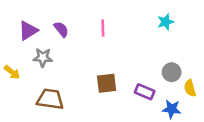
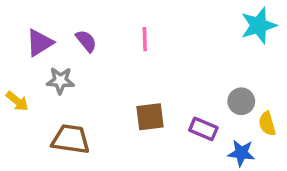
cyan star: (165, 22) -> (259, 25), moved, size x1.5

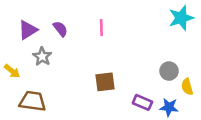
gray star: (60, 81) -> (42, 57), turned 30
purple rectangle: (203, 129) -> (142, 102), moved
brown trapezoid: (71, 139) -> (33, 101), moved

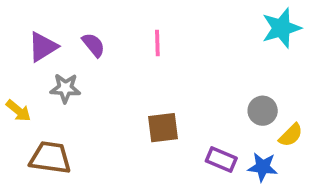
gray star: (42, 57) -> (65, 88), turned -30
yellow semicircle: (187, 87) -> (291, 135), turned -119

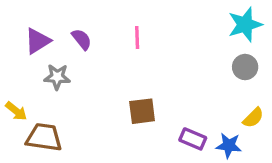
yellow arrow: (18, 111) -> (16, 111), moved
gray circle: (263, 111) -> (245, 67), moved

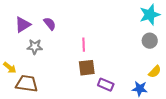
pink line: (137, 38) -> (84, 45), moved
purple rectangle: (193, 139) -> (106, 85), moved

